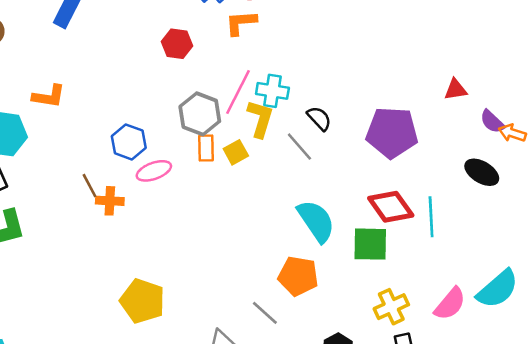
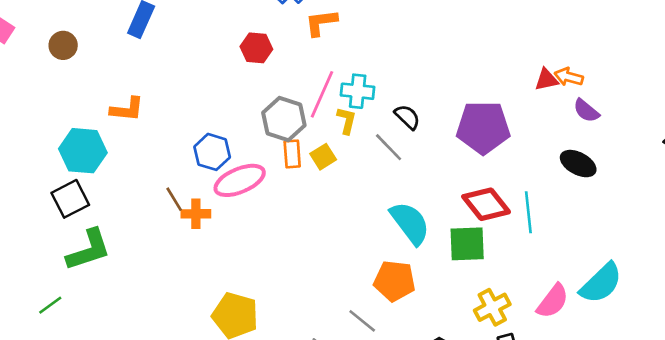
yellow L-shape: (260, 119) -> (347, 121), size x0.7
orange arrow: (512, 133) -> (569, 77), moved
pink ellipse: (154, 171) -> (240, 180), size x1.4

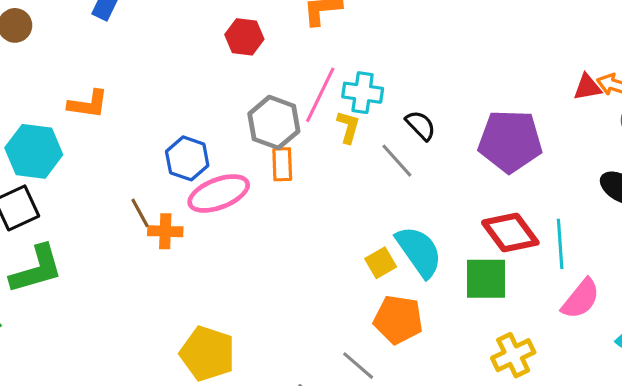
yellow square: (323, 157) -> (381, 263), moved
pink semicircle: (553, 301) -> (581, 299), moved

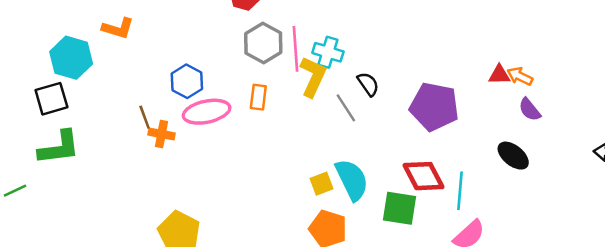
pink line: (320, 95) -> (296, 49), turned -39
gray hexagon: (274, 122) -> (263, 43), moved
yellow L-shape: (348, 127) -> (313, 77), size x1.6

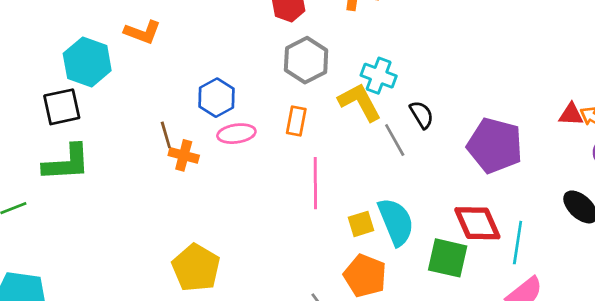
pink line: (296, 49) -> (315, 183), moved
yellow L-shape: (313, 77) -> (360, 102), turned -57
pink ellipse: (207, 112) -> (236, 134), size x0.7

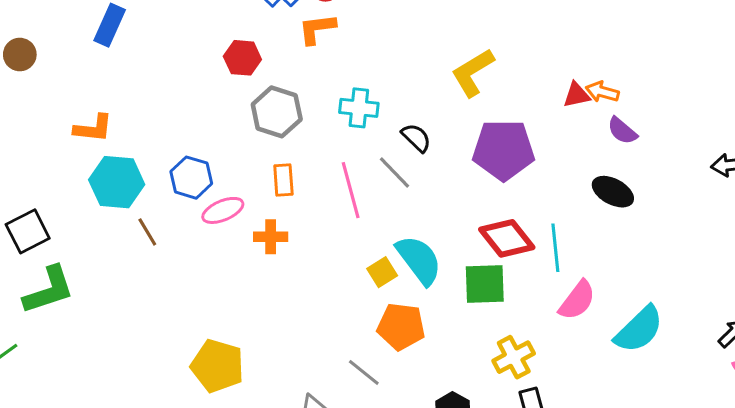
cyan hexagon: (87, 62) -> (117, 182), moved
yellow L-shape: (360, 102) -> (473, 72), moved, turned -78
orange cross: (184, 155) -> (271, 237), moved
pink line: (315, 183) -> (351, 190), moved

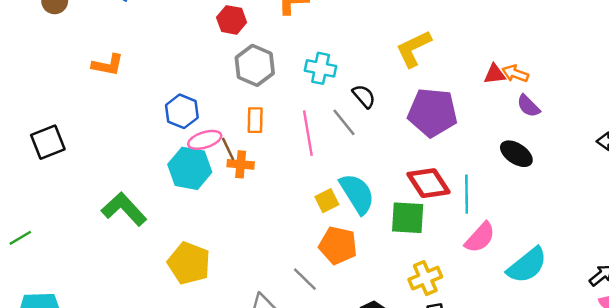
cyan hexagon: (117, 182) -> (190, 168), moved
brown line: (147, 232) -> (228, 149), moved
green L-shape: (49, 290) -> (124, 209), moved, turned -120

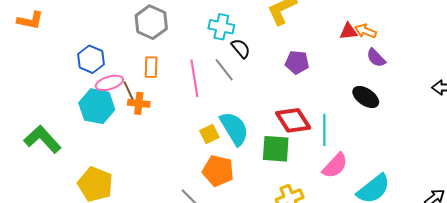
cyan cross: (321, 68) -> (221, 27), moved
purple pentagon: (432, 112) -> (297, 62), size x0.6

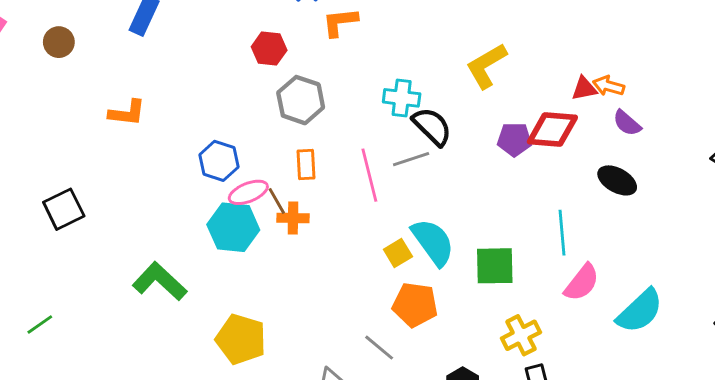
black semicircle: (241, 48) -> (432, 126), size x1.4
gray line: (224, 70) -> (411, 159), turned -65
red diamond: (293, 120) -> (552, 130), moved, turned -48

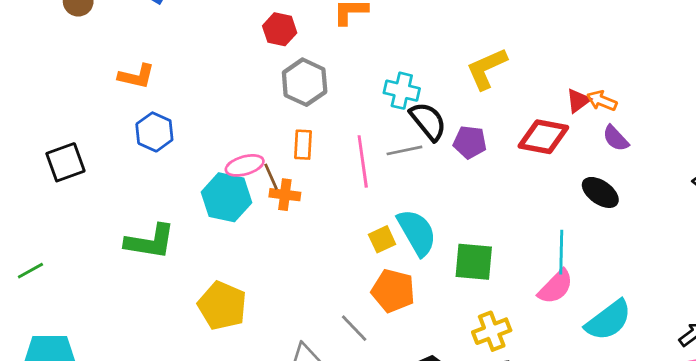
red triangle: (584, 89) -> (578, 101), turned -32
purple pentagon: (514, 139) -> (470, 142), moved
blue hexagon: (219, 161) -> (154, 132), moved
cyan line: (562, 233) -> (561, 252), moved
green L-shape: (160, 281) -> (150, 242), turned 140

